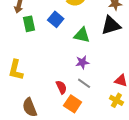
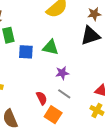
blue square: (56, 19) -> (26, 52), moved, turned -35
green triangle: (82, 35) -> (51, 47), moved

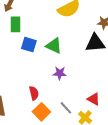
gray line: (64, 94) -> (66, 108), moved

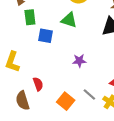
green triangle: (54, 46) -> (69, 20), moved
red semicircle: (34, 93) -> (38, 84), moved

